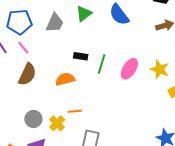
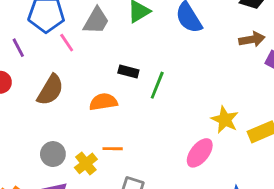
pink line: (23, 48) -> (67, 43), moved
pink ellipse: (129, 69) -> (200, 153), moved
yellow star: (160, 69) -> (225, 120), moved

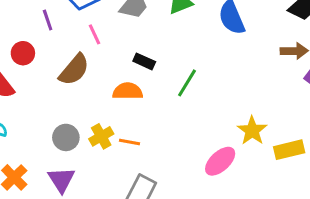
pink line: (67, 43) -> (94, 34), moved
black rectangle: (128, 71) -> (144, 61), moved
yellow cross: (86, 163) -> (101, 136), moved

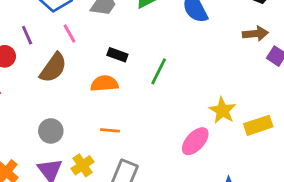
purple line: (48, 20) -> (27, 35), moved
yellow cross: (101, 136) -> (82, 165), moved

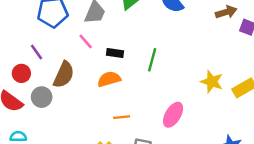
pink line: (69, 34) -> (86, 41), moved
gray circle: (51, 131) -> (42, 97), moved
pink ellipse: (195, 141) -> (173, 115), moved

